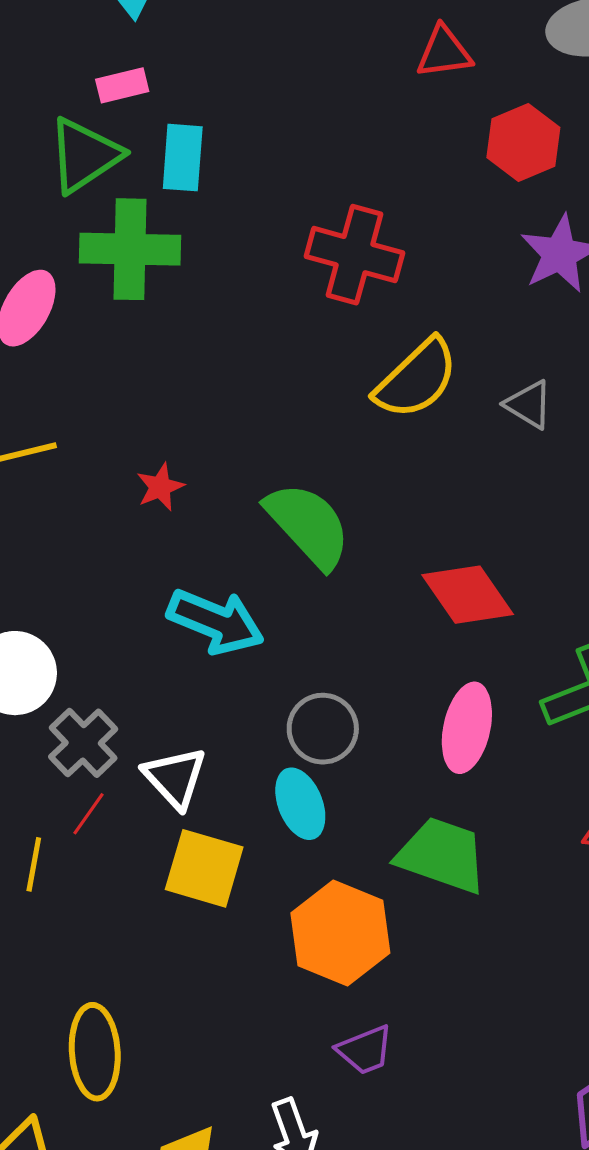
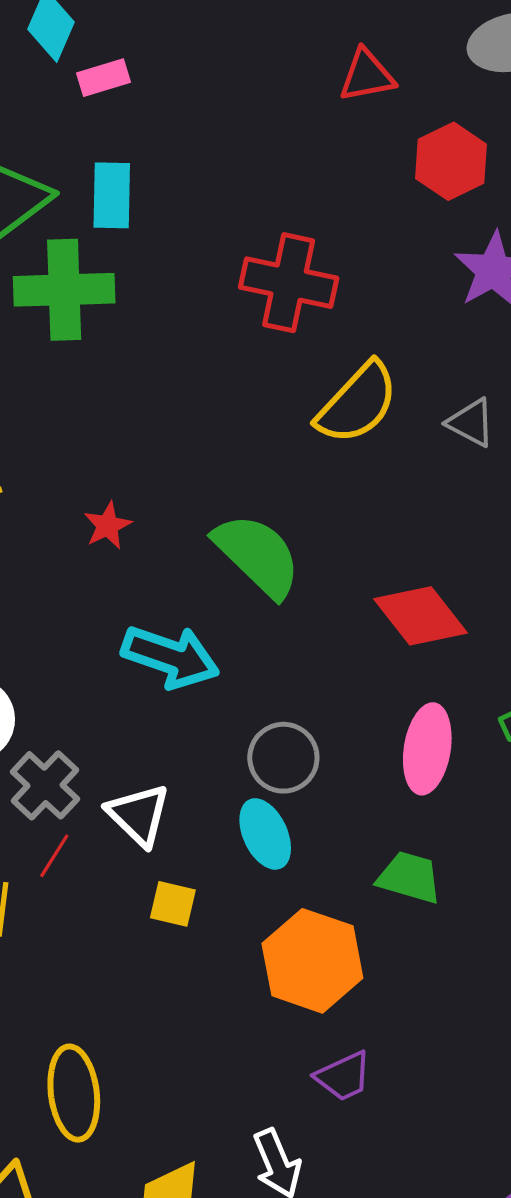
pink rectangle: (122, 85) -> (104, 78), moved
green trapezoid: (442, 855) -> (409, 877), size x0.7
yellow square: (204, 868) -> (173, 904), size x0.6

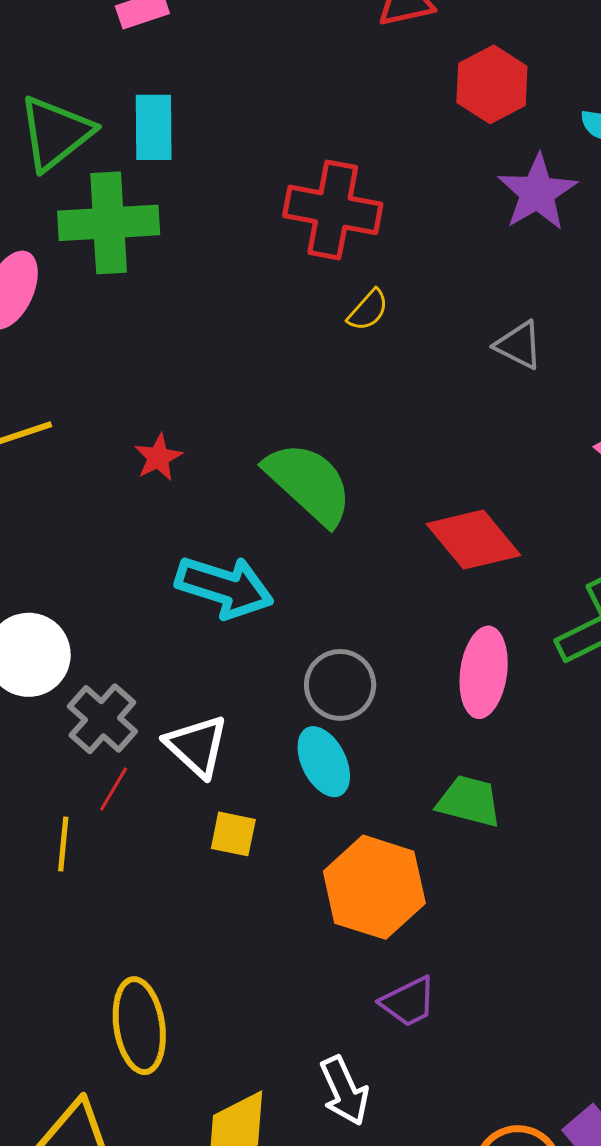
yellow semicircle: (357, 403) -> (368, 310), moved, size x0.5

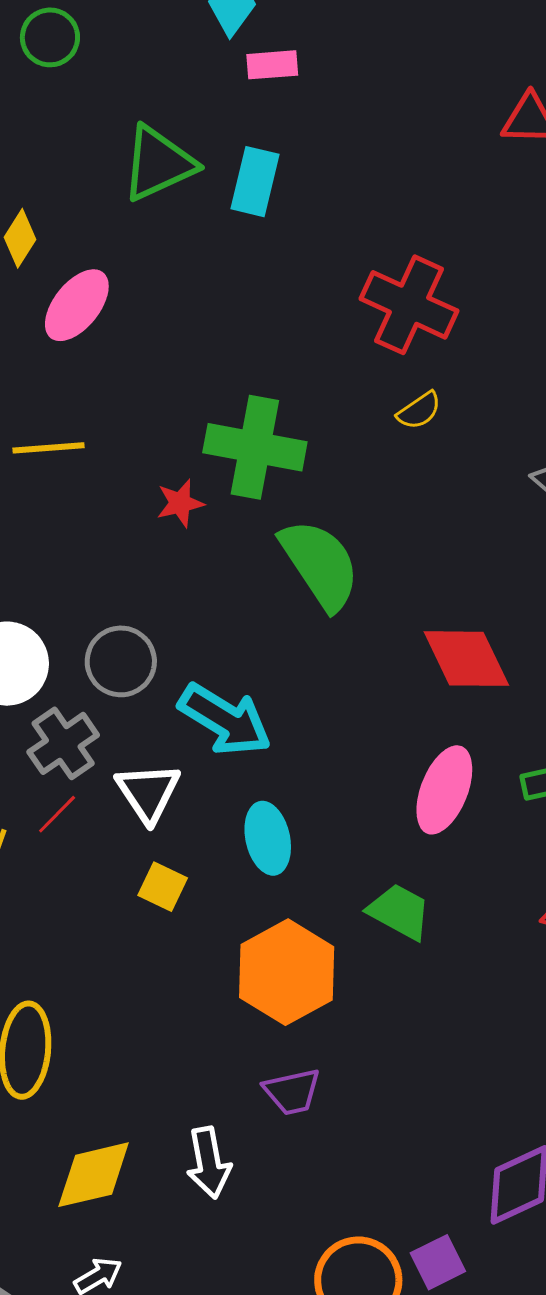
green cross: (109, 223) -> (255, 447), moved
cyan arrow: (224, 587) -> (225, 720), moved
gray circle: (340, 685) -> (121, 661), moved

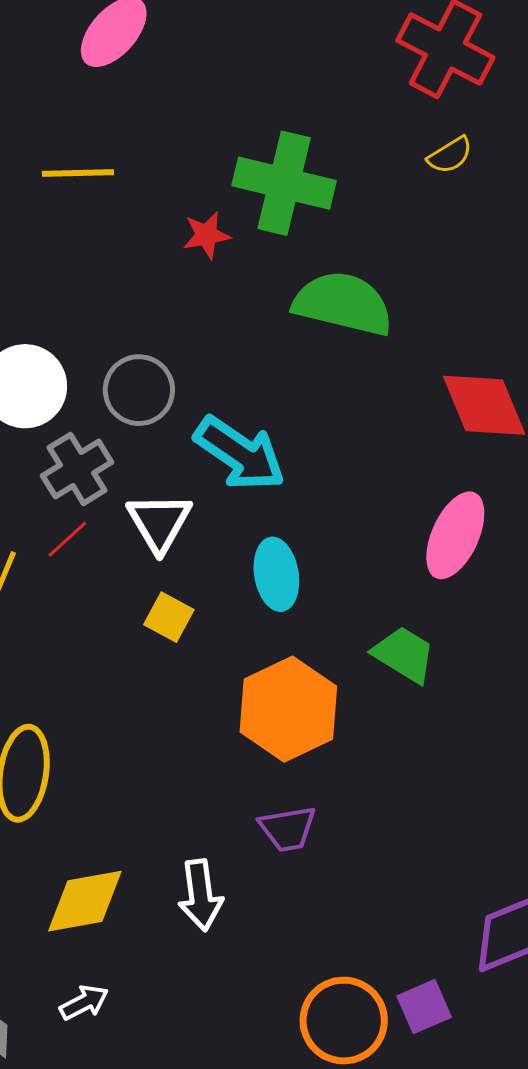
green semicircle: (320, 564) -> (343, 304), turned -46

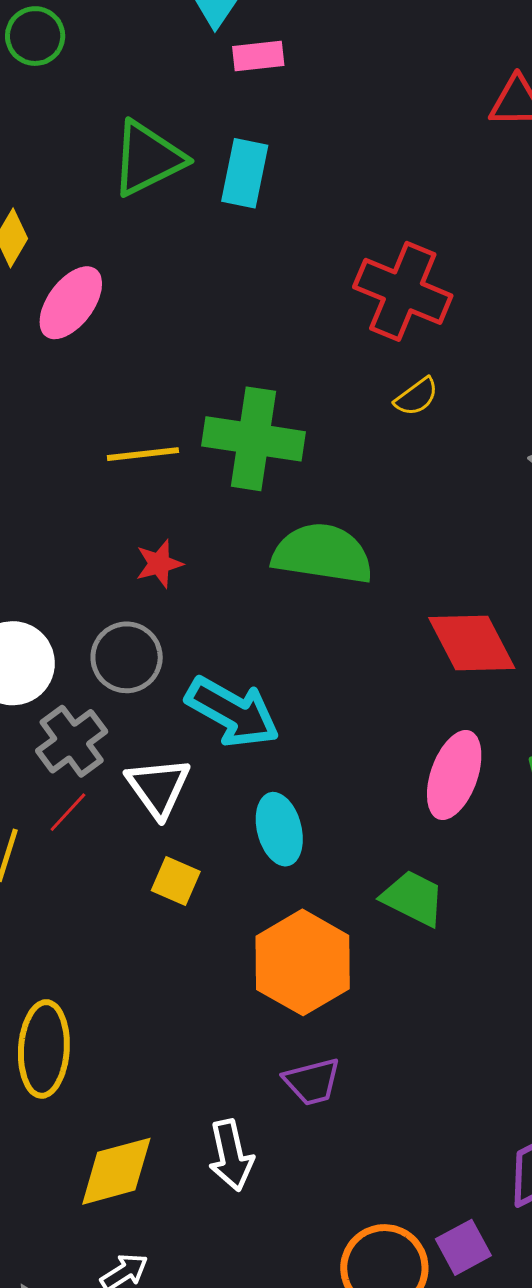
yellow line: (78, 173) -> (143, 454), moved
red star: (206, 235) -> (159, 564), moved

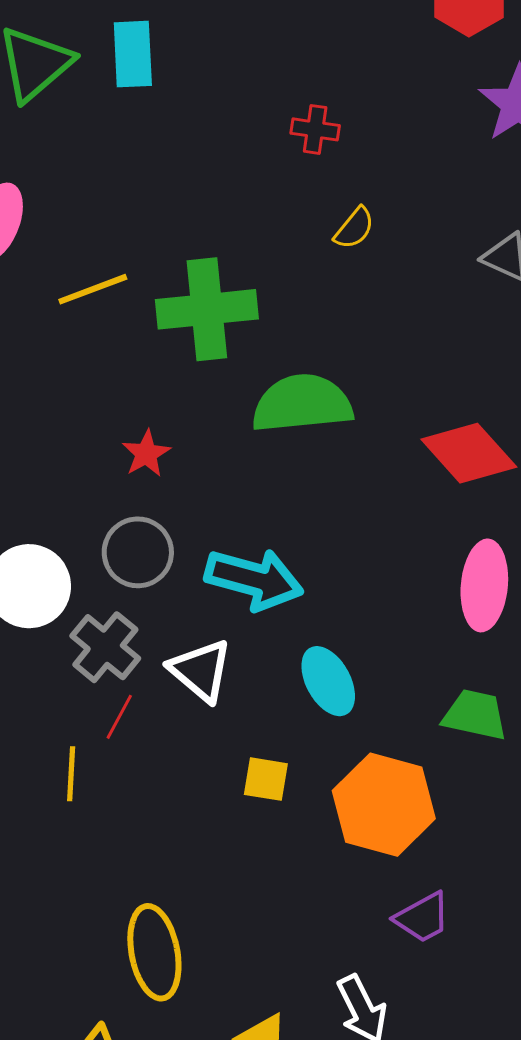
red cross: (403, 291) -> (315, 129), size x0.5
yellow line: (143, 454) -> (93, 289), moved
yellow square: (176, 881) -> (266, 779), moved

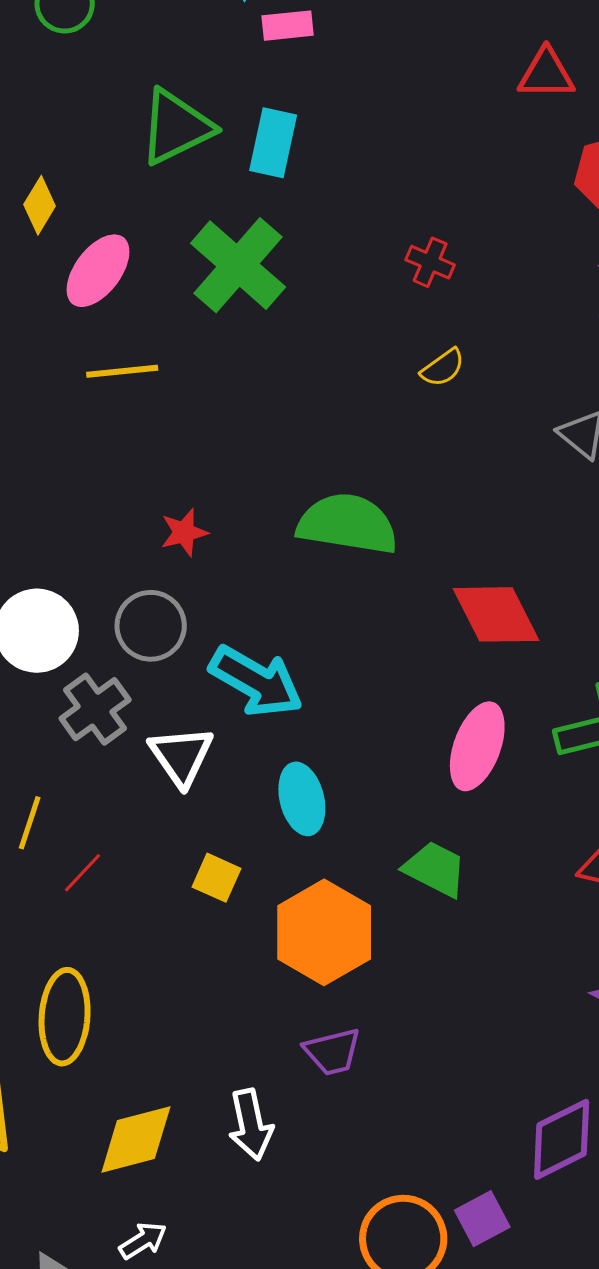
yellow line: (93, 289) -> (122, 371), moved
green cross: (207, 309) -> (238, 265), moved, turned 32
red line: (119, 717) -> (82, 873), moved

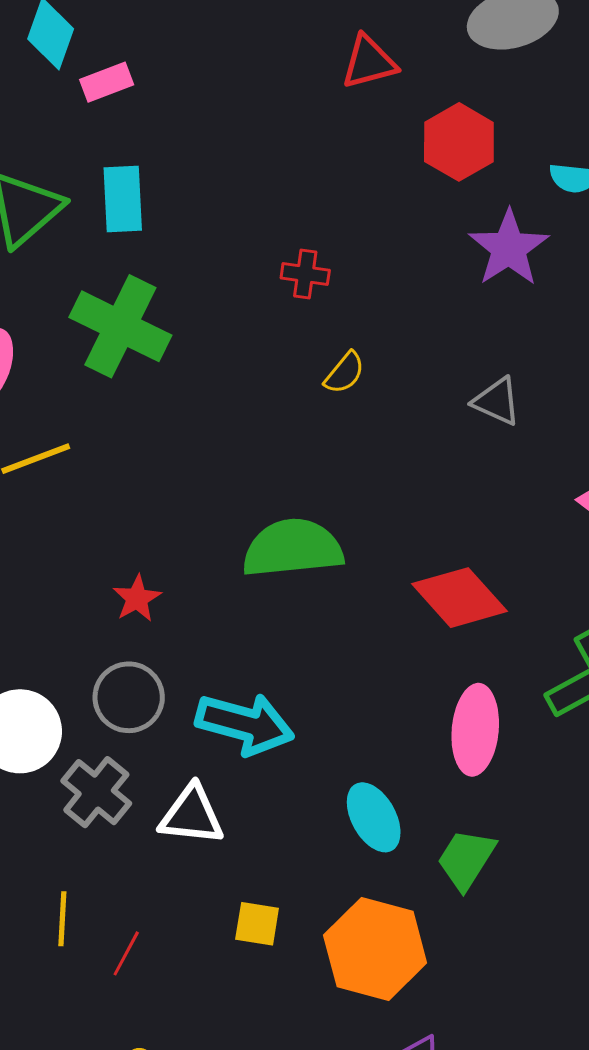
white triangle: (181, 756) -> (192, 815), turned -34
cyan ellipse: (302, 799) -> (374, 817), moved
green trapezoid: (435, 869) -> (466, 859), turned -70

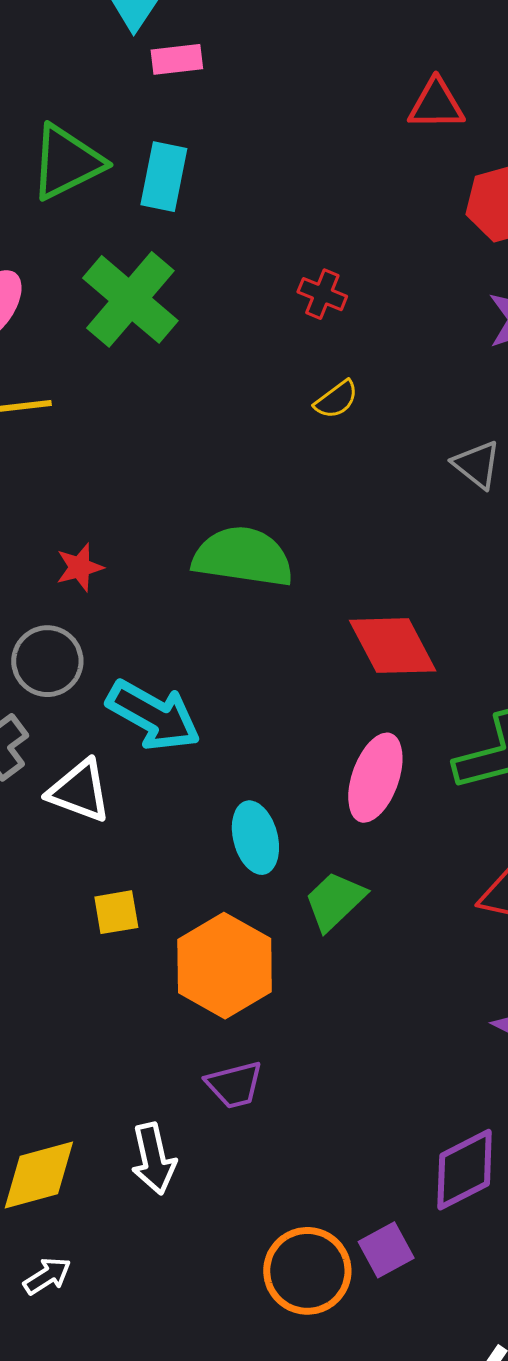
yellow square: (257, 924) -> (116, 912), turned -33

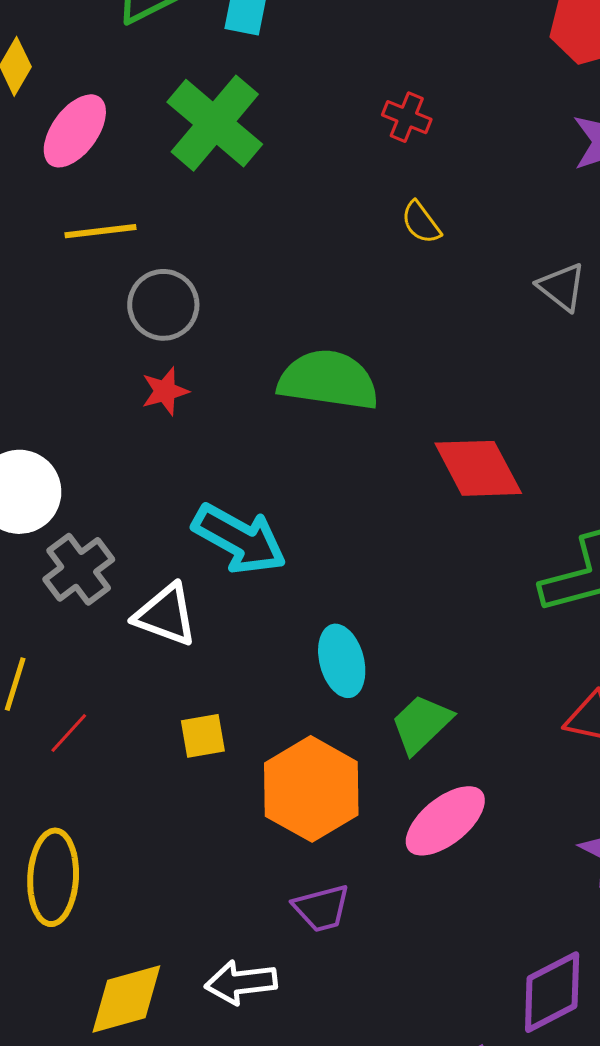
yellow semicircle: (336, 400) -> (421, 222), turned 90
gray circle: (47, 661) -> (163, 305), moved
pink ellipse: (375, 778) -> (445, 821), moved, turned 32
white arrow: (154, 1159) -> (241, 982), turned 96

